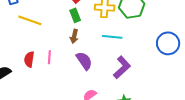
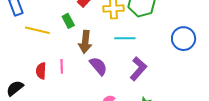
green rectangle: (75, 15) -> (68, 21), moved
brown arrow: (74, 36) -> (85, 42), size x1.5

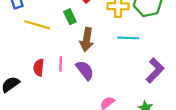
purple semicircle: (98, 66) -> (85, 70), moved
purple L-shape: (138, 69) -> (155, 71), moved

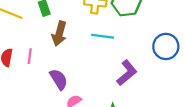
purple semicircle: (85, 70) -> (59, 79), moved

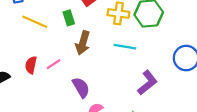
pink line: (30, 56) -> (53, 64), turned 48

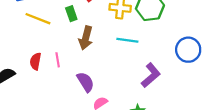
pink line: (53, 64) -> (58, 60), turned -64

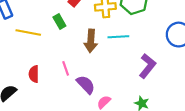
brown arrow: (86, 38) -> (91, 41), moved
pink line: (58, 60) -> (66, 68), moved

